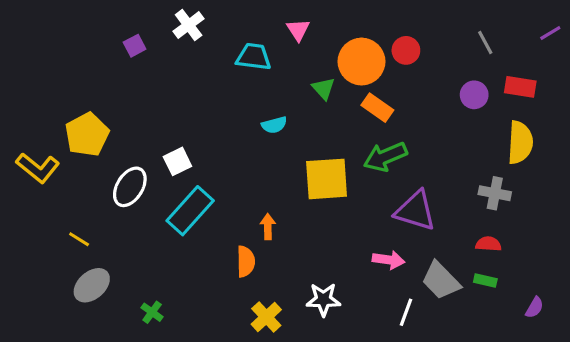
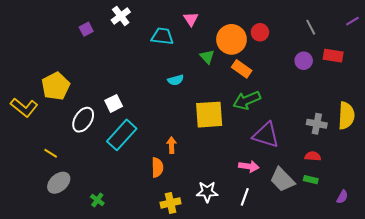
yellow semicircle: (520, 142) -> (346, 116), moved
white line: (406, 312) -> (245, 197), moved
yellow cross: (266, 317) -> (171, 203), turned 30

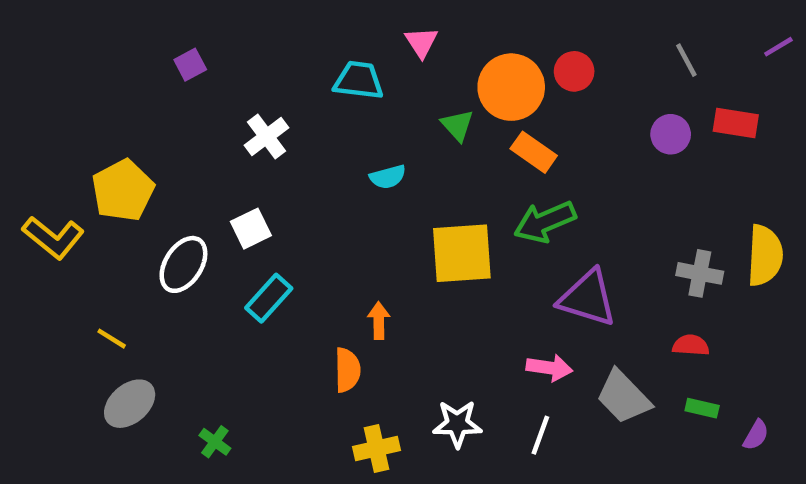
white cross: (121, 16) -> (267, 136), moved
cyan rectangle: (122, 135) -> (269, 298), size x0.7
green rectangle: (311, 180) -> (702, 408), moved

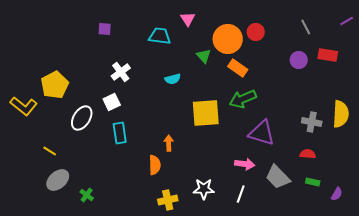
purple square: (190, 65) -> (105, 29), moved, turned 32
white cross: (267, 136) -> (121, 72), moved
cyan rectangle: (269, 298) -> (120, 133), turned -50
green cross: (215, 442) -> (87, 195), moved

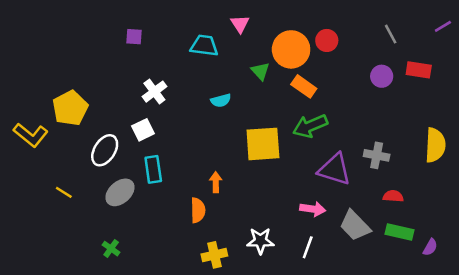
gray cross: (312, 122) -> (377, 155), moved
gray ellipse: (58, 180) -> (120, 192), moved
green rectangle: (313, 182) -> (400, 232), size x1.5

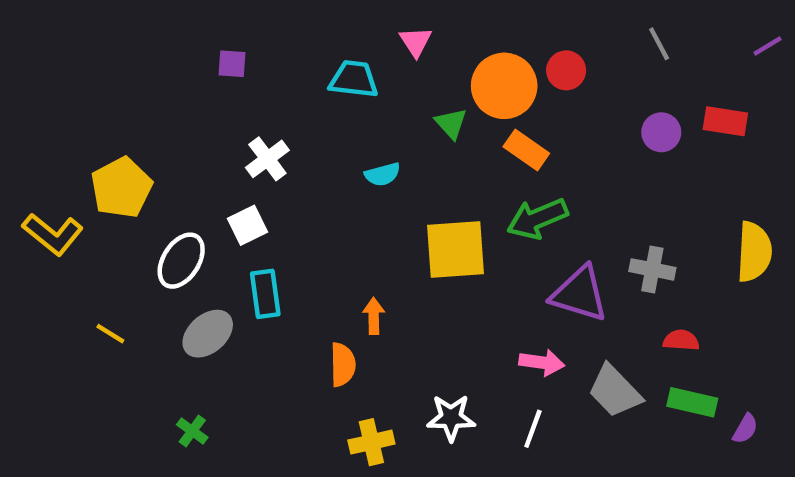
gray line: (391, 34) -> (659, 44), moved

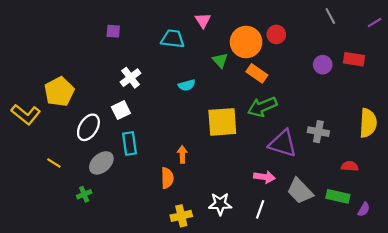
gray line: (659, 44) -> (330, 16), moved
red semicircle: (681, 340) -> (350, 166), moved
green cross: (192, 431) -> (84, 194), moved, turned 32

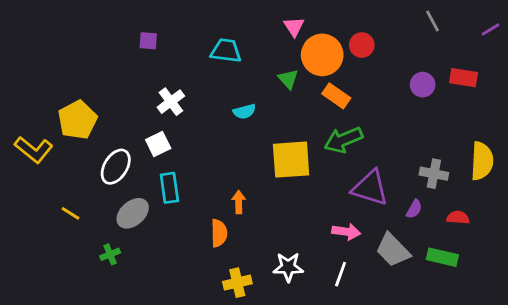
pink triangle: (203, 20) -> (294, 27), moved
gray cross: (318, 132) -> (434, 174), moved
purple semicircle: (364, 209) -> (414, 209), moved

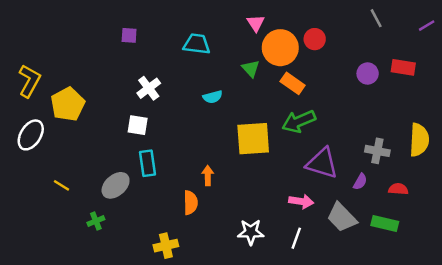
white square: (158, 144) -> (138, 125), turned 35
yellow L-shape: (34, 150) -> (29, 81), moved, turned -100
white ellipse: (116, 167) -> (31, 135), moved
yellow cross: (237, 283) -> (166, 246), moved

